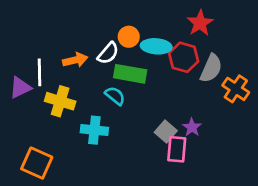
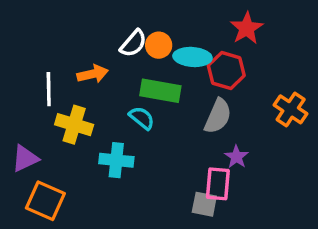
white semicircle: (108, 53) -> (133, 43), moved
gray semicircle: (211, 68) -> (218, 116), moved
purple triangle: (20, 88) -> (25, 158), moved
gray square: (166, 131) -> (204, 204), moved, turned -30

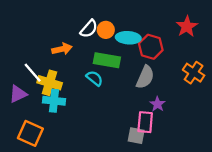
red star: (247, 28) -> (187, 26), moved
white line: (49, 89) -> (33, 73), moved, turned -40
purple triangle: (25, 158) -> (18, 94), moved
cyan cross: (116, 160) -> (54, 101), moved

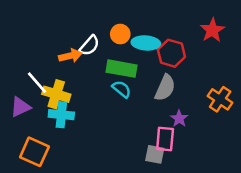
white semicircle: (89, 29) -> (90, 46), moved
orange cross: (194, 73) -> (220, 99), moved
cyan semicircle: (95, 78) -> (122, 89), moved

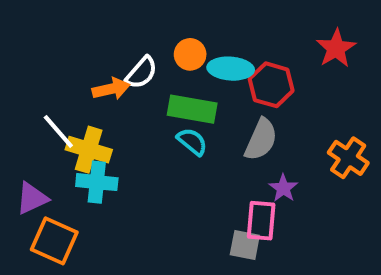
purple triangle: (20, 107) -> (32, 198), moved

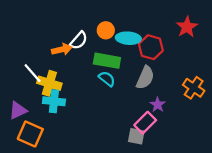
pink rectangle: (261, 221) -> (145, 123), turned 40

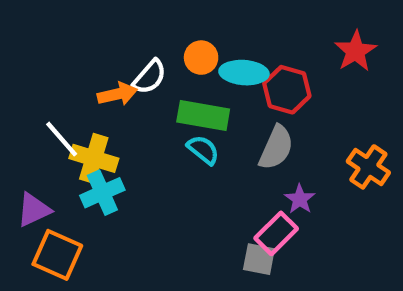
cyan cross: (54, 101) -> (102, 193), turned -30

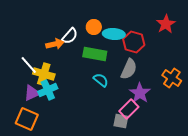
cyan semicircle: (203, 150) -> (101, 80), moved
purple star: (300, 199) -> (140, 93), size x1.5
purple triangle: (34, 210) -> (32, 93), moved

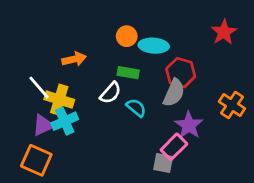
white semicircle: (70, 36) -> (111, 93), moved
red hexagon: (134, 42) -> (181, 73), moved
green rectangle: (95, 54) -> (128, 73), size x0.7

